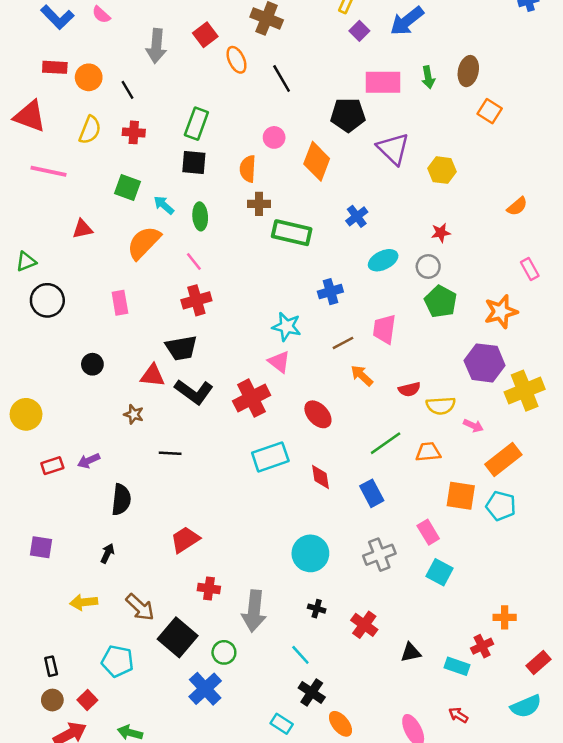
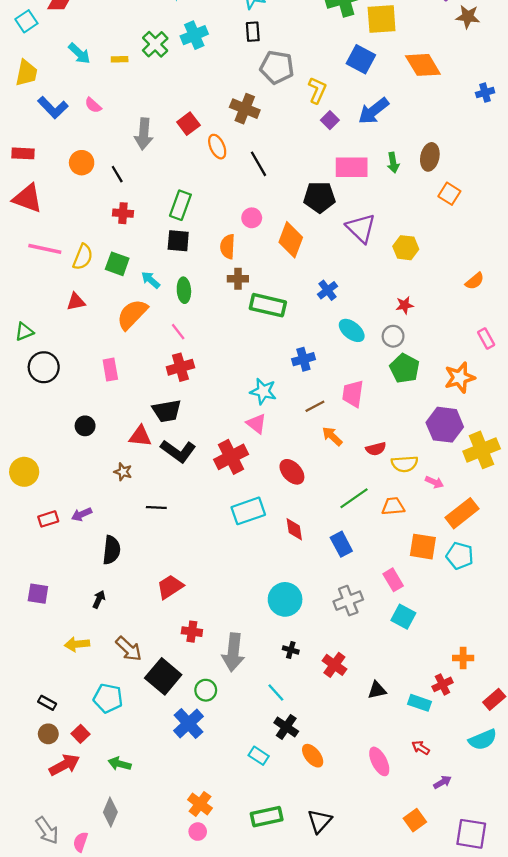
red rectangle: (55, 67) -> (23, 153), moved
yellow semicircle: (90, 130) -> (83, 257), moved
cyan ellipse: (383, 260) -> (352, 330), turned 65
black rectangle: (51, 666) -> (47, 703), turned -48

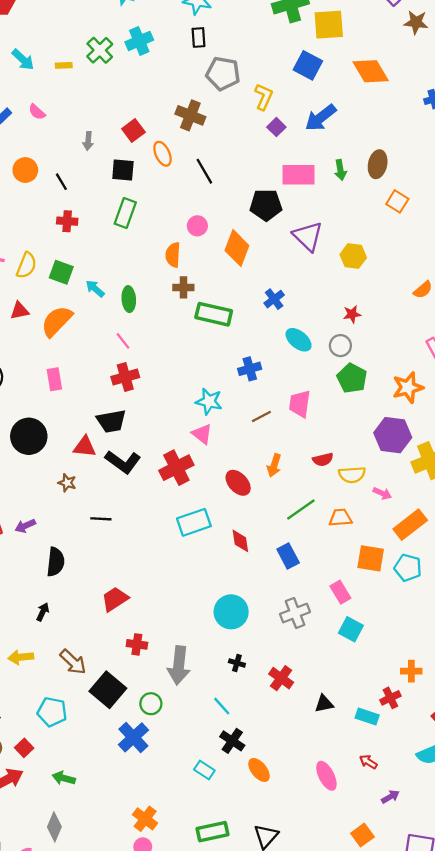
gray arrow: (144, 134) -> (88, 141), size x0.6
black square: (178, 241) -> (123, 170), moved
orange semicircle: (132, 314) -> (57, 321), moved
black circle: (85, 426) -> (29, 436), size x1.8
orange arrow: (332, 436) -> (274, 465), moved, turned -115

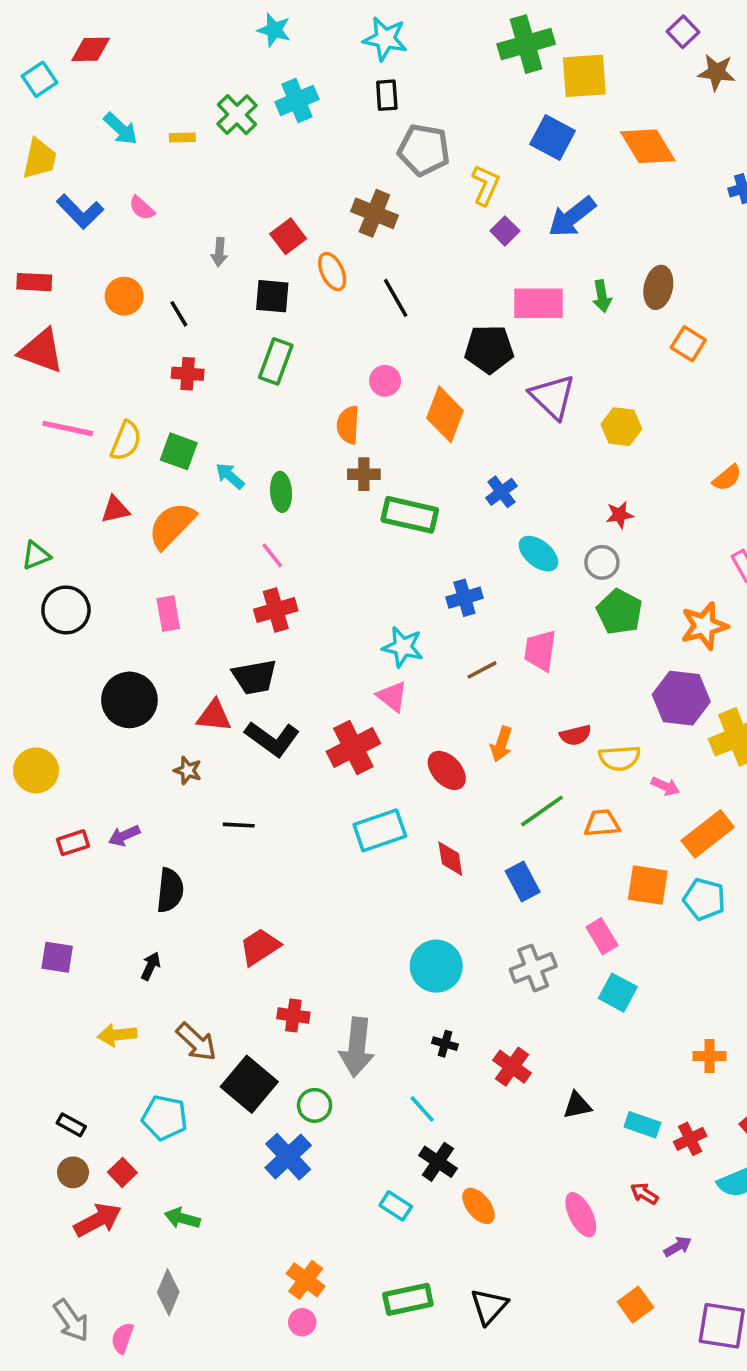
red cross: (390, 698) -> (690, 1139), moved

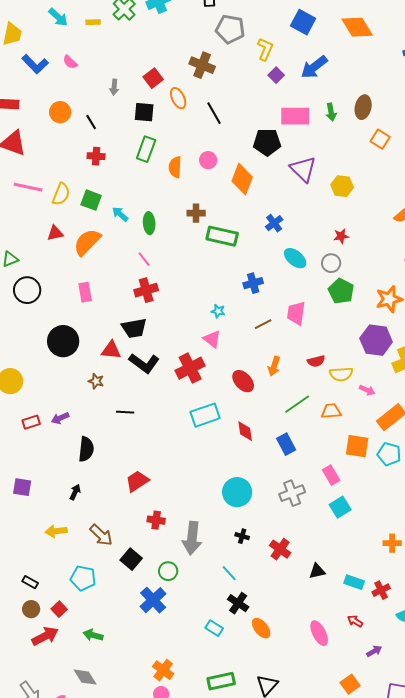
orange semicircle: (348, 425) -> (175, 167), moved
cyan star: (403, 647) -> (218, 311), size x0.6
cyan square: (618, 993) -> (340, 507), turned 30
black square: (249, 1084) -> (131, 559), size x0.7
gray diamond: (168, 1292) -> (85, 677), turned -55

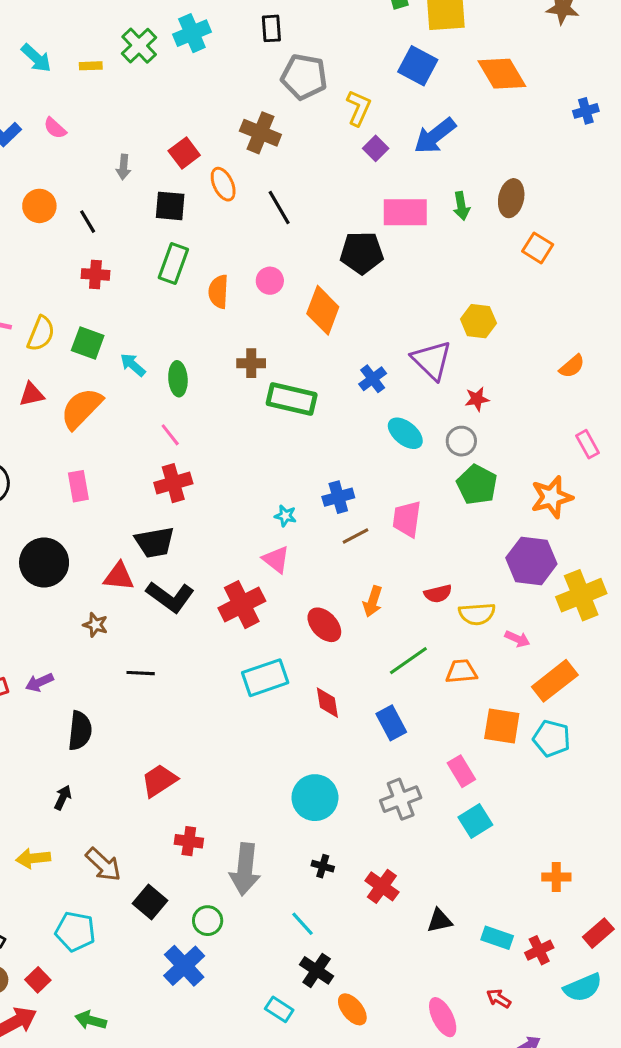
purple triangle: (303, 169) -> (432, 360), moved
blue cross: (253, 283) -> (338, 497), moved

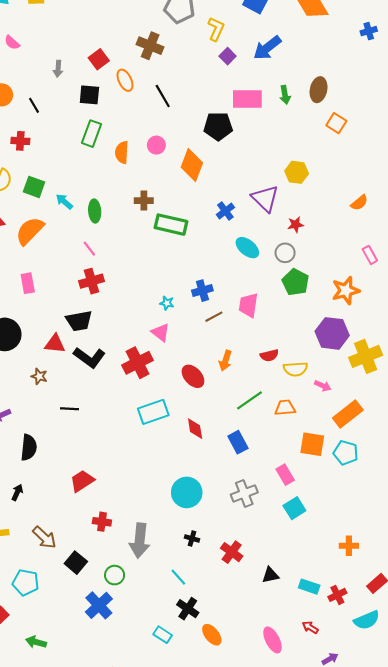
red cross: (95, 274) -> (20, 141), moved

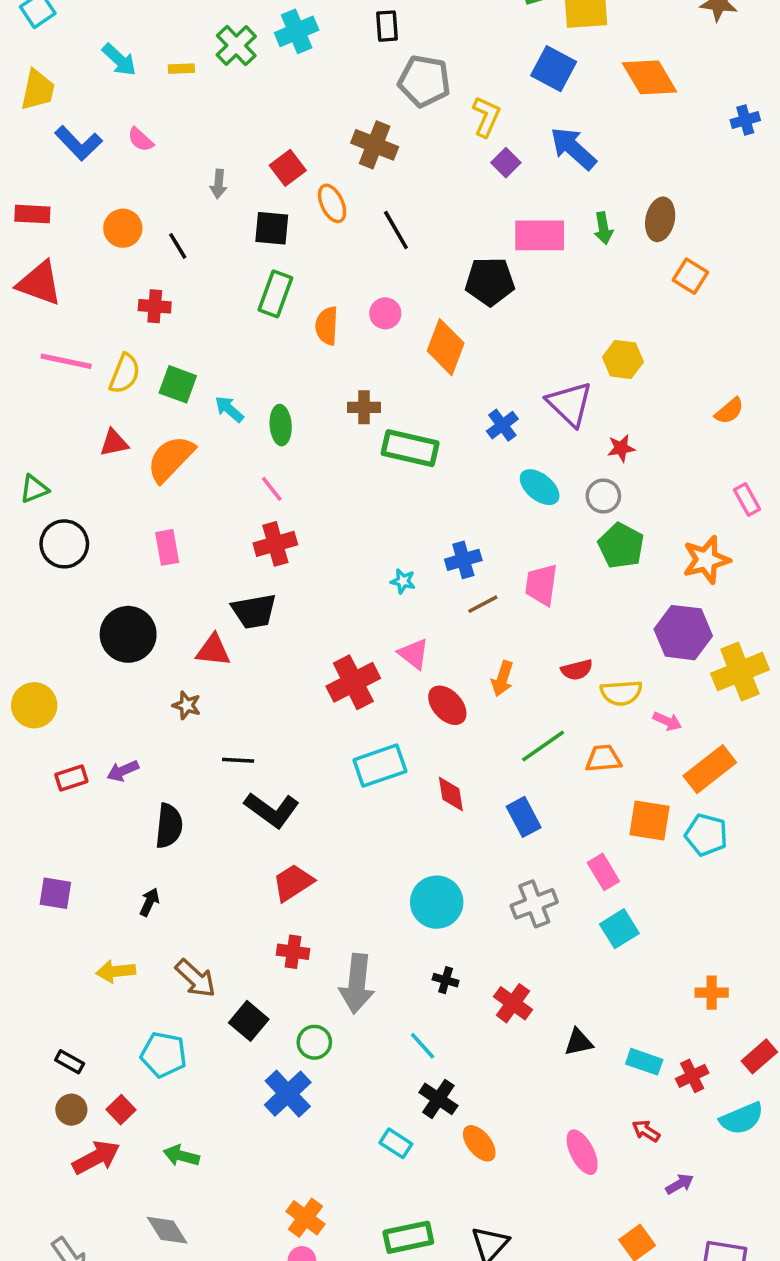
blue arrow: (267, 48) -> (573, 148), turned 80
pink triangle: (161, 332) -> (414, 654), moved
black L-shape: (89, 357) -> (272, 810), moved
red trapezoid: (82, 481) -> (293, 883), moved

